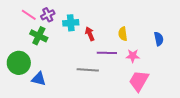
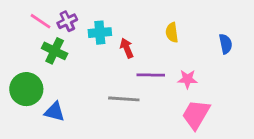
yellow semicircle: (123, 34) -> (172, 33), moved
blue semicircle: (159, 39) -> (226, 44), moved

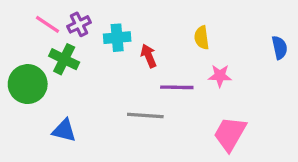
blue semicircle: (226, 44) -> (280, 48), moved
pink star: (187, 79) -> (220, 76), moved
green circle: (26, 89) -> (28, 84), moved

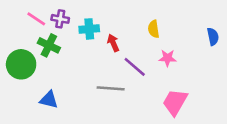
purple cross: (79, 24) -> (60, 19), turned 36
purple line: (177, 87) -> (135, 67), turned 40

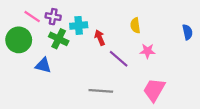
green cross: (49, 45) -> (59, 39), moved
green circle: (21, 64) -> (19, 40), moved
gray line: (111, 88) -> (101, 91), moved
blue triangle: (49, 100) -> (43, 65), moved

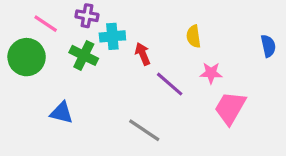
purple cross: (53, 17) -> (87, 16), moved
blue triangle: (43, 65) -> (62, 113), moved
pink trapezoid: (154, 90) -> (230, 108), moved
gray line: (101, 91) -> (144, 130), turned 30

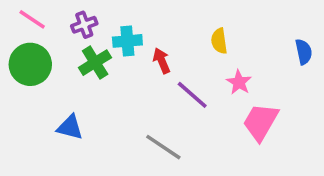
purple cross: (87, 16) -> (84, 25), moved, turned -30
pink line: (46, 24) -> (32, 19), moved
green cross: (84, 55) -> (95, 63), turned 32
pink star: (211, 73) -> (239, 82), turned 30

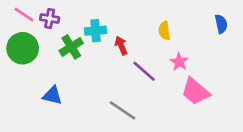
purple cross: (84, 25) -> (50, 19), moved, turned 30
blue semicircle: (304, 52) -> (221, 24), moved
pink trapezoid: (261, 122) -> (195, 91), turned -80

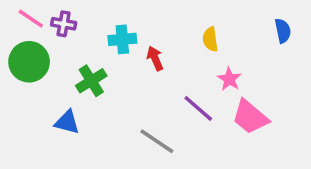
green cross: (71, 47) -> (91, 81), moved
purple line: (144, 71) -> (198, 108), moved

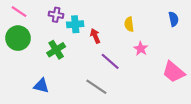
purple cross: (64, 24) -> (56, 15), moved
purple line: (198, 108) -> (110, 61), moved
pink trapezoid: (250, 117) -> (174, 72), moved
blue triangle: (67, 122) -> (41, 86), moved

